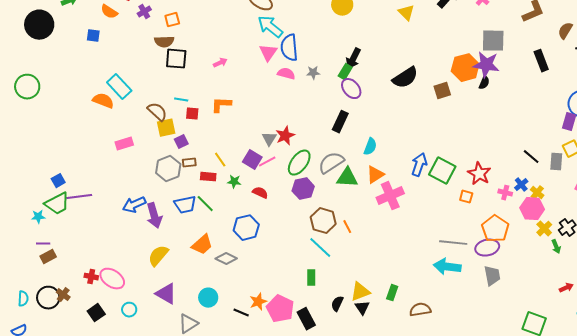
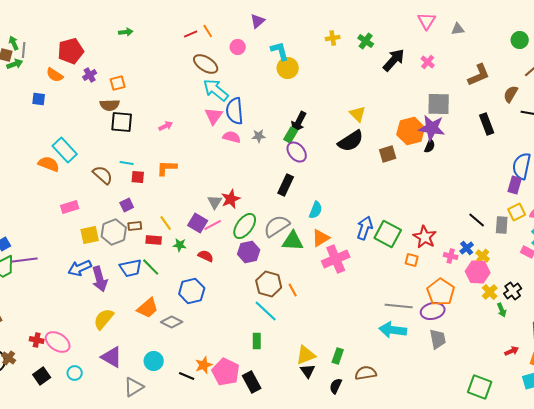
yellow triangle: (406, 13) -> (358, 114), moved
yellow square: (166, 128) -> (90, 235), moved
black semicircle: (337, 304) -> (336, 386), moved

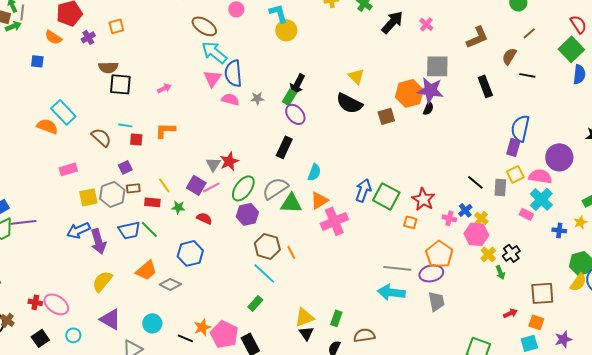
orange square: (118, 83) -> (116, 26), moved
black semicircle: (351, 141) -> (349, 103), turned 60
green rectangle: (257, 341) -> (255, 303), turned 42

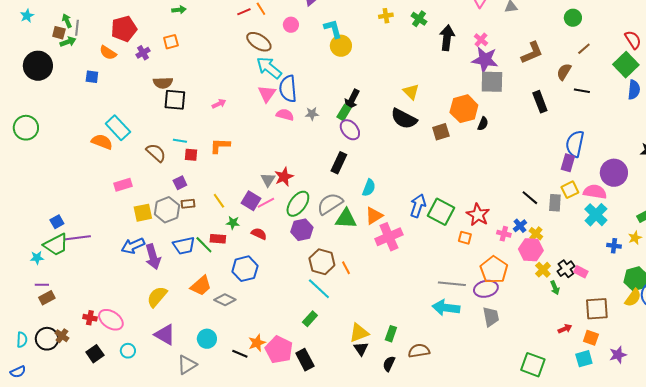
black arrow: (392, 22) -> (447, 38), turned -35
purple star: (430, 90) -> (485, 60), moved
red rectangle: (152, 202) -> (218, 239), moved
pink rectangle: (526, 214) -> (581, 272), moved

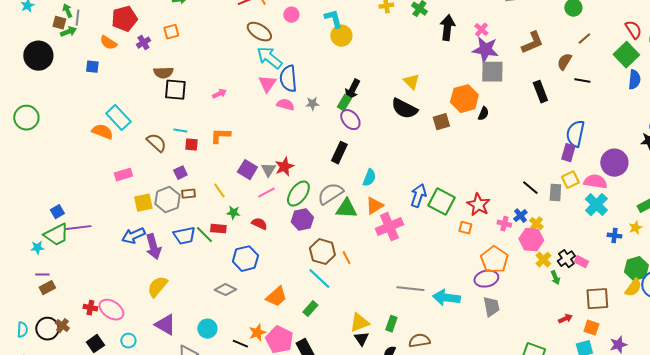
purple square: (251, 201) -> (247, 170), moved
gray line: (452, 284) -> (410, 289), moved
orange trapezoid: (201, 286) -> (276, 297), moved

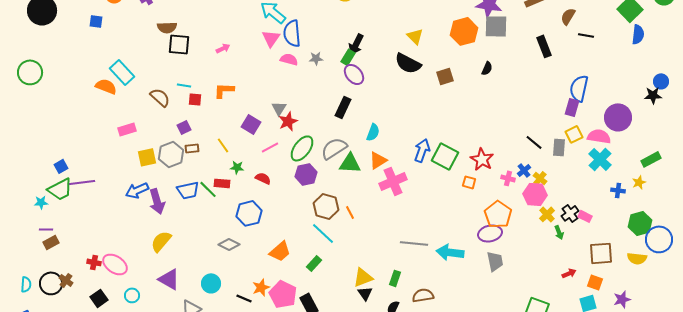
orange hexagon: (464, 99) -> (464, 31), moved
gray triangle: (268, 170) -> (279, 108), moved
yellow semicircle: (633, 288) -> (637, 258), moved, turned 60

